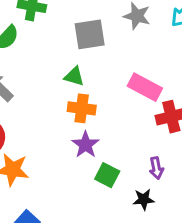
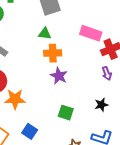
purple arrow: (156, 168) -> (107, 73), moved
green square: (107, 175) -> (66, 113), moved

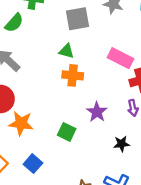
purple star: (59, 76) -> (97, 112), moved
green square: (66, 113) -> (67, 132), moved

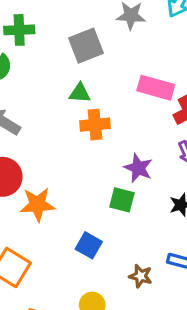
green square: (67, 132) -> (122, 200), moved
blue square: (33, 164) -> (89, 245), moved

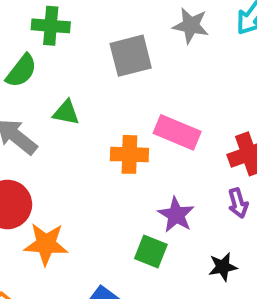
pink rectangle: (156, 88) -> (177, 132), moved
green triangle: (80, 93) -> (66, 113), moved

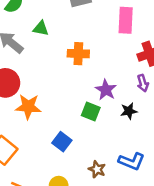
pink rectangle: (177, 132) -> (126, 20), moved, turned 70
black star: (223, 267) -> (129, 111), moved

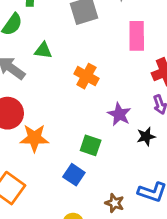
orange cross: (78, 54) -> (86, 76), turned 30
green square: (91, 112) -> (91, 145), moved

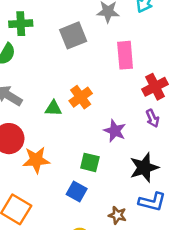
green triangle: (43, 50) -> (53, 108), moved
orange cross: (86, 76) -> (81, 97), turned 30
black star: (146, 136) -> (144, 168), moved, size x1.6

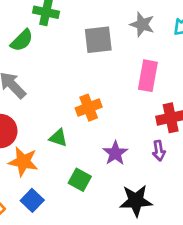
green triangle: (53, 108) -> (58, 138), moved
blue square: (77, 192) -> (32, 200), moved

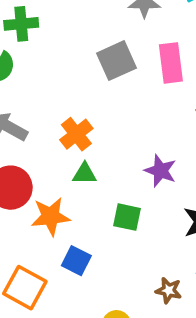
gray square: (98, 40) -> (117, 61), moved
orange cross: (89, 108) -> (76, 134), moved

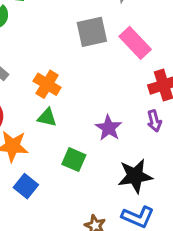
pink rectangle: (171, 63) -> (135, 43), turned -48
orange cross: (76, 134) -> (47, 84), turned -32

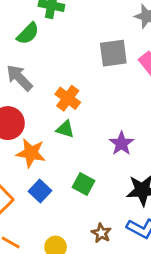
green square: (74, 160) -> (84, 184), moved

